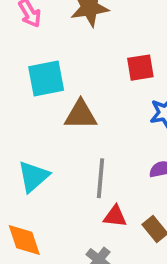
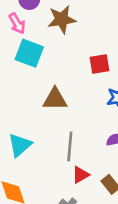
cyan square: (46, 78) -> (29, 53), moved, turned 32
red triangle: (115, 216) -> (81, 175), turned -36

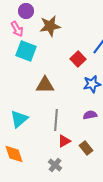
red square: (100, 64) -> (78, 59), turned -35

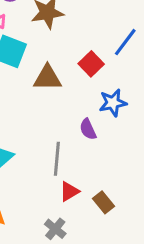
brown triangle: (45, 85) -> (47, 78), moved
purple semicircle: (90, 115) -> (88, 129), moved, turned -104

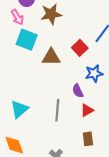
red triangle: (69, 191) -> (87, 110), moved
brown rectangle: (104, 202) -> (88, 139), turned 32

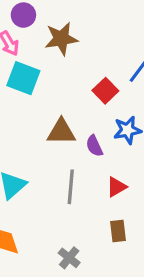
brown triangle: (51, 57) -> (61, 132), moved
purple semicircle: (78, 91) -> (94, 146), moved

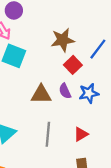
brown star: (61, 39) -> (63, 40), moved
purple semicircle: (94, 146) -> (65, 91), moved

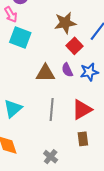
red triangle: (81, 134) -> (82, 110), size x1.5

